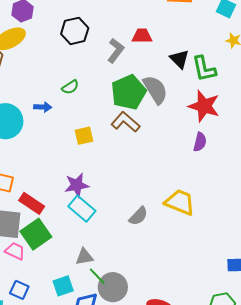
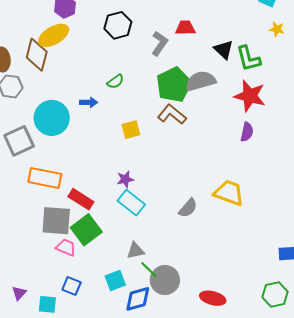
gray semicircle: (155, 90) -> (201, 81), turned -72
purple star: (77, 185) -> (125, 179), size x0.7

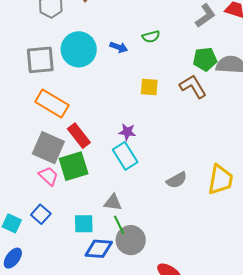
green pentagon: (174, 85) -> (205, 59), size x0.7
yellow trapezoid: (229, 193) -> (220, 180), turned 60

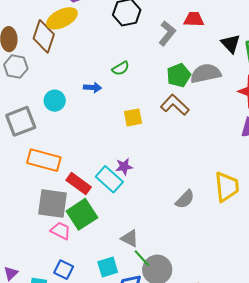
cyan circle: (79, 49) -> (55, 101), size x0.6
cyan rectangle: (125, 156) -> (109, 179), moved
gray triangle: (113, 202) -> (130, 238), turned 36

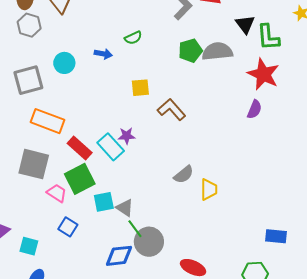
brown L-shape: (175, 105) -> (171, 110), moved
yellow trapezoid: (227, 187) -> (209, 189), moved, size x0.7
gray square: (53, 203) -> (34, 164), moved
cyan square: (108, 267) -> (104, 202), moved
blue square: (64, 270) -> (68, 227), moved

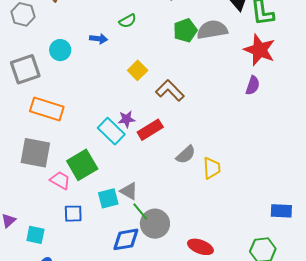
yellow square: (140, 88) -> (138, 70), turned -36
red rectangle: (80, 148) -> (150, 130), moved, turned -70
cyan square: (104, 202) -> (108, 198), moved
blue square: (68, 227) -> (73, 214), turned -30

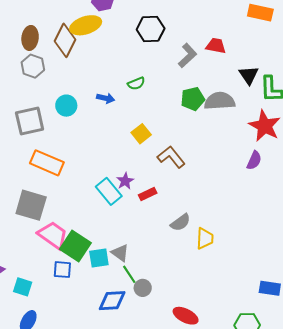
purple star: (127, 119) -> (125, 181), turned -30
red rectangle: (150, 130) -> (148, 194), size x0.7
green square: (82, 165) -> (75, 246), moved, turned -32
pink trapezoid: (60, 180) -> (53, 235), size x1.5
gray circle: (155, 224) -> (143, 288), size x0.6

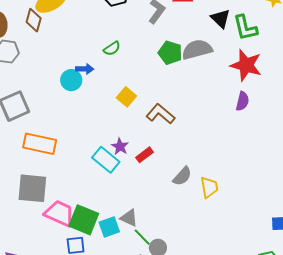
brown diamond: (65, 40) -> (34, 20), size x0.7
green pentagon: (193, 99) -> (170, 53), turned -30
cyan circle: (66, 106) -> (71, 80), moved

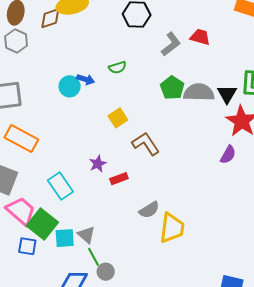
black triangle: (221, 19) -> (227, 94), moved
brown diamond: (34, 20) -> (50, 18), turned 40
cyan rectangle: (106, 160) -> (60, 186), moved
yellow trapezoid: (209, 187) -> (172, 228), size x1.4

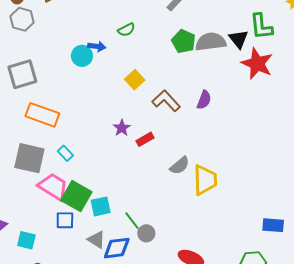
purple semicircle: (228, 155) -> (204, 100), moved
cyan rectangle: (60, 186) -> (65, 153), moved, size x0.6
gray triangle: (86, 235) -> (96, 240), moved

